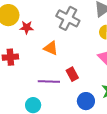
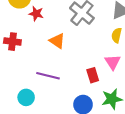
red rectangle: (72, 74) -> (93, 75), moved

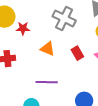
red rectangle: (93, 75) -> (77, 53), moved

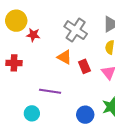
orange triangle: (48, 49) -> (64, 57), moved

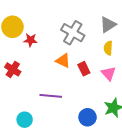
red cross: (14, 63) -> (13, 69), turned 35
cyan circle: (32, 113) -> (25, 120), moved

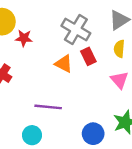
red rectangle: (84, 69) -> (88, 56), moved
cyan circle: (25, 120) -> (32, 135), moved

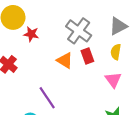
purple line: (48, 107) -> (47, 98), turned 45

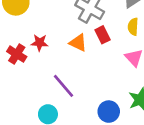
red star: (31, 34) -> (40, 43), moved

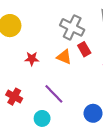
red cross: (17, 54) -> (14, 97), moved

